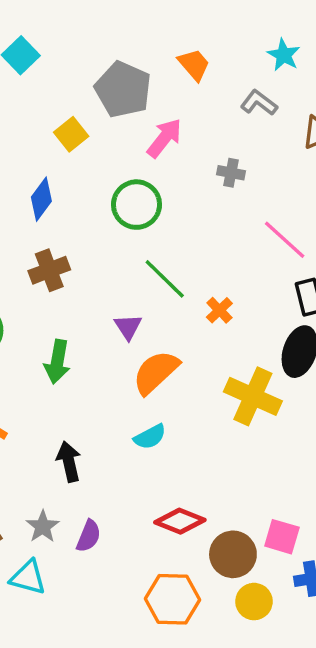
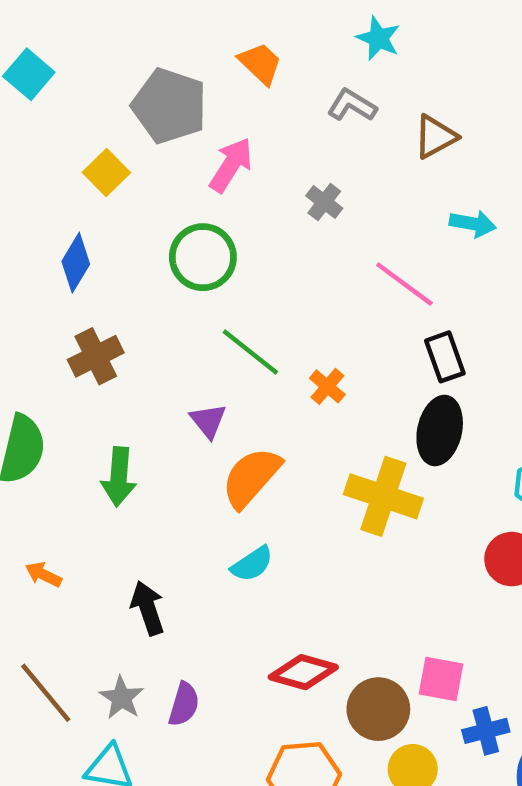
gray cross: (231, 173) -> (324, 202), turned 32

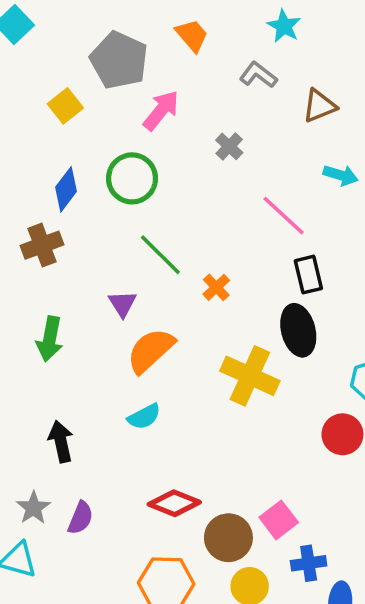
blue diamond: (76, 263) -> (66, 189), moved
black ellipse: (440, 431) -> (298, 330), turned -33
pink square: (441, 679) -> (279, 520), turned 36

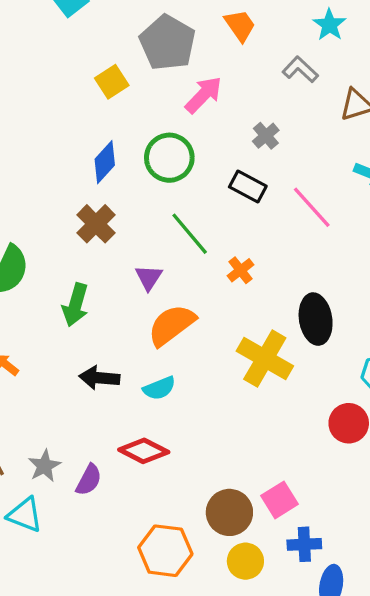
brown cross: (42, 245) -> (96, 224), moved, turned -30
black rectangle: (308, 275) -> (248, 186), moved, turned -54
black arrow: (61, 441) -> (99, 378), moved, turned -78
red diamond: (174, 503) -> (144, 451), moved

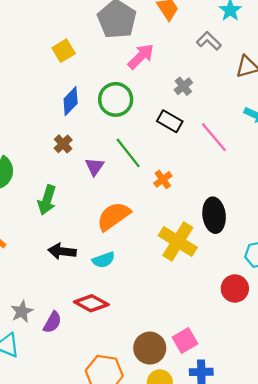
yellow square: (112, 82) -> (64, 51), moved
brown cross: (96, 224) -> (63, 144), size x0.7
purple triangle: (149, 277) -> (95, 167), moved

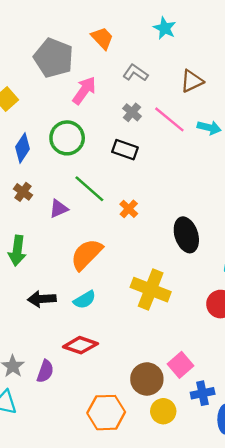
gray L-shape: (209, 41) -> (135, 73), moved
pink line: (214, 137) -> (169, 119), moved
purple triangle: (95, 167) -> (59, 209), turned 42
yellow cross: (178, 242) -> (151, 290), moved

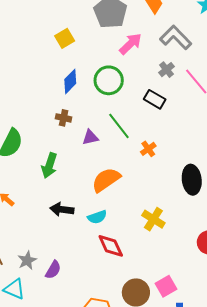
gray L-shape: (135, 73) -> (176, 37), size x1.5
brown cross: (23, 192) -> (64, 118), turned -35
yellow cross: (151, 290) -> (153, 219), size x0.7
red diamond: (80, 345) -> (111, 246), moved, turned 36

